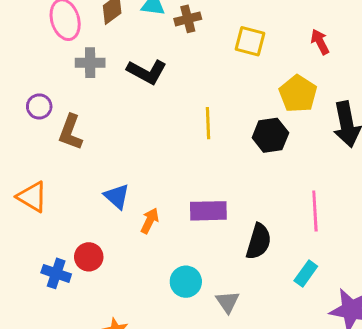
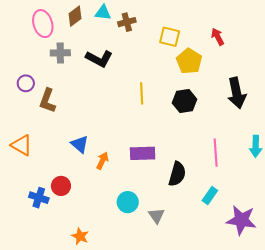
yellow pentagon: (298, 94) -> (189, 61), moved

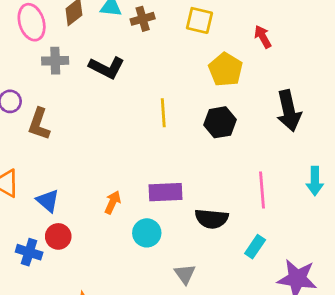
yellow square: (170, 37) -> (199, 20), moved
blue triangle: (80, 144) -> (48, 201), moved
black semicircle: (177, 174) -> (212, 219), turned 80
cyan circle: (128, 202) -> (147, 233), moved

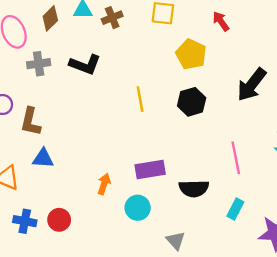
black arrow: (289, 111) -> (252, 85), turned 57
blue triangle: (48, 201) -> (43, 158), moved, turned -30
blue cross: (29, 252) -> (25, 221), moved

